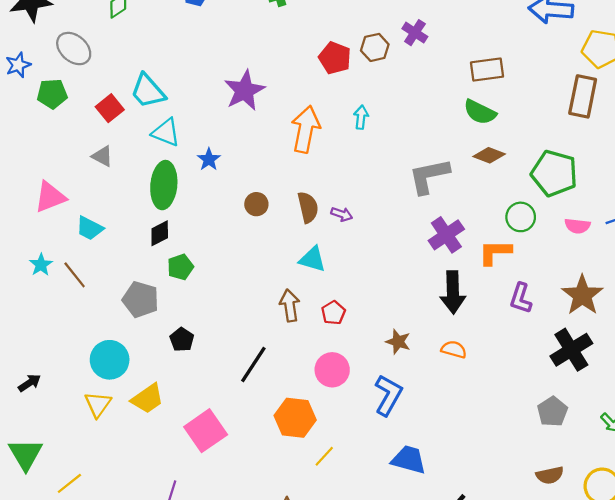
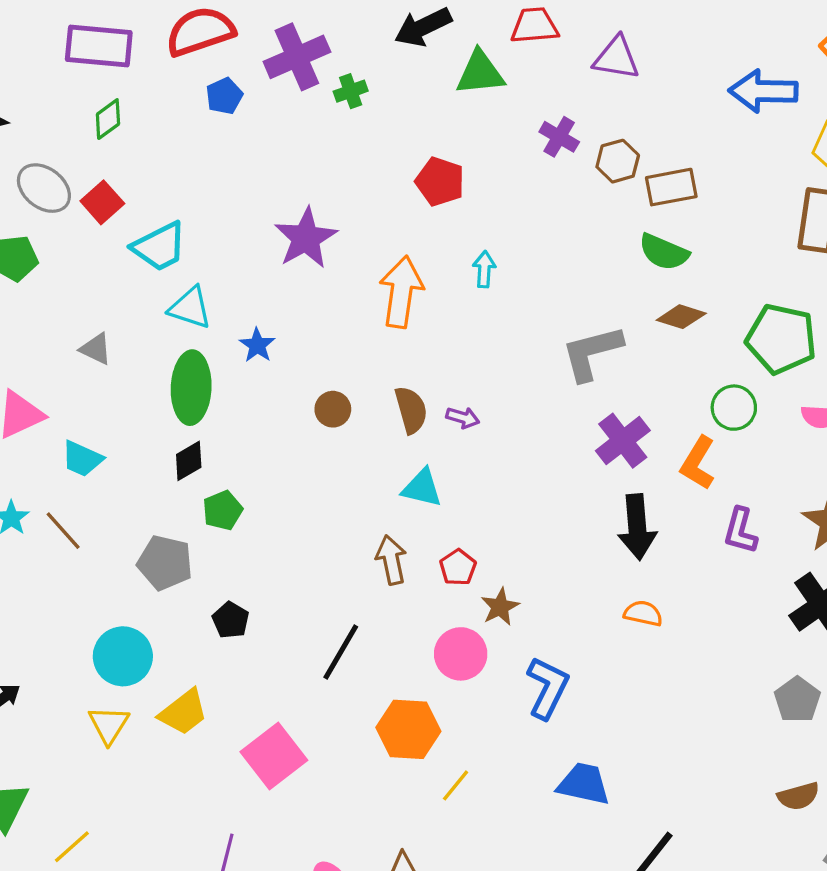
brown hexagon: (375, 47) -> (618, 161), moved
cyan trapezoid: (148, 91) -> (159, 247), turned -72
red square: (110, 108) -> (102, 202), moved
orange L-shape: (495, 252) -> (698, 463), turned -56
brown star: (398, 342) -> (500, 607), moved, turned 30

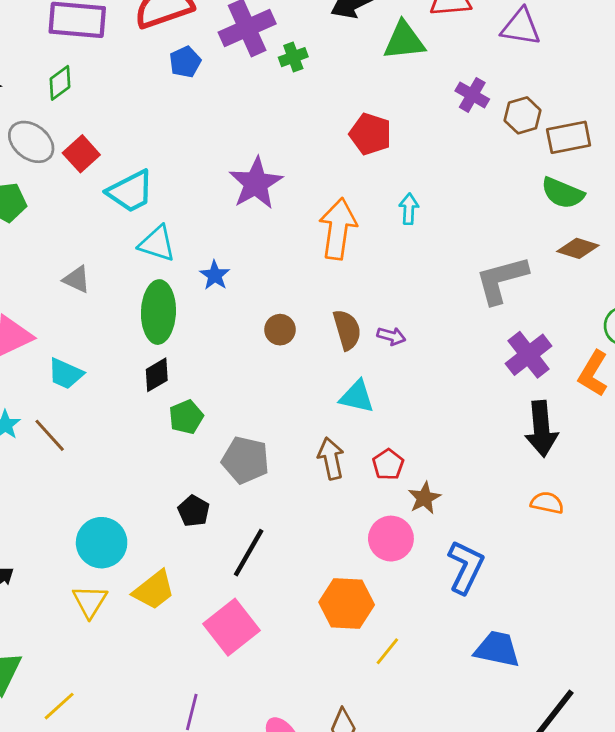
green diamond: (108, 119) -> (60, 83), moved
gray pentagon: (165, 563) -> (245, 460), moved
black line: (341, 652) -> (249, 553), moved

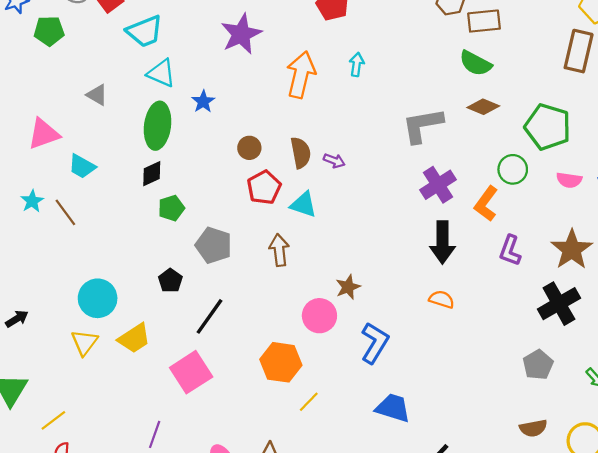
red pentagon: (388, 464) -> (264, 187), moved, size x1.4

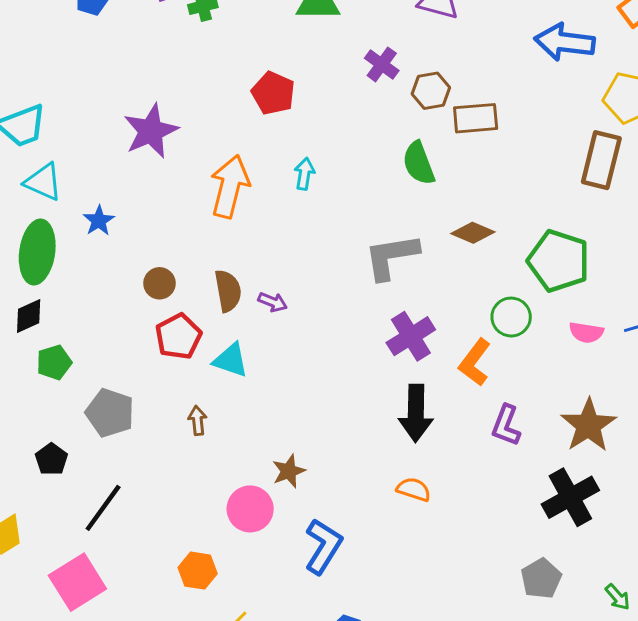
green semicircle: (475, 63) -> (419, 163), moved, turned 40
brown arrow: (279, 250) -> (198, 421), size x0.7
orange hexagon: (281, 362) -> (198, 571), size x0.7

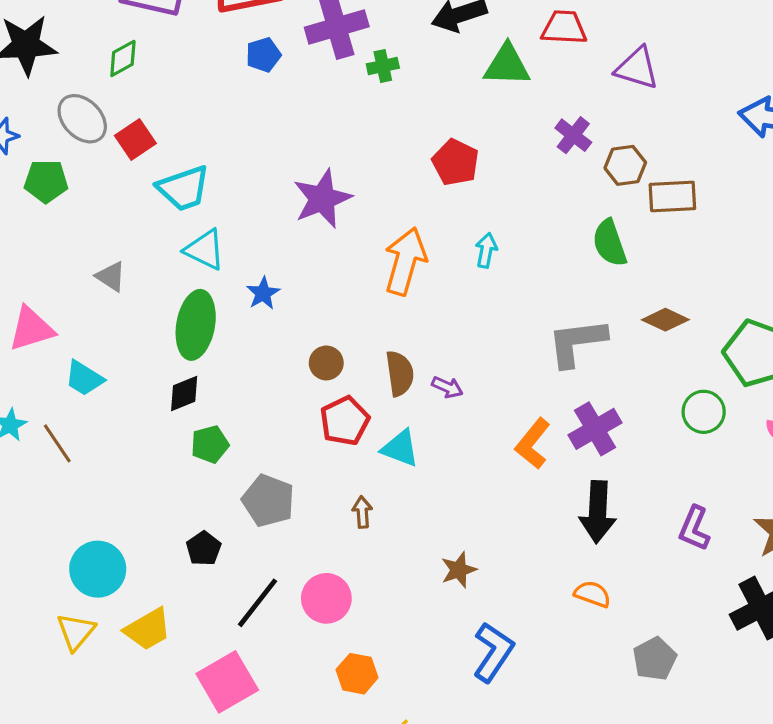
orange L-shape: (475, 362) -> (533, 444), moved
pink circle: (250, 509) -> (326, 598), moved
gray pentagon: (541, 579) -> (655, 659), moved

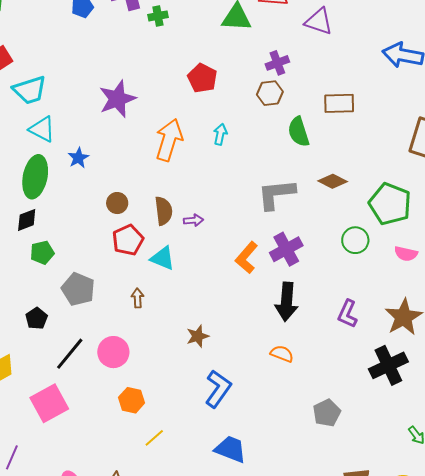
purple cross: (573, 135) -> (277, 63), turned 30
brown hexagon: (625, 165) -> (270, 93), moved
purple arrow: (447, 387) -> (193, 220), turned -30
gray pentagon: (655, 659) -> (327, 413), moved

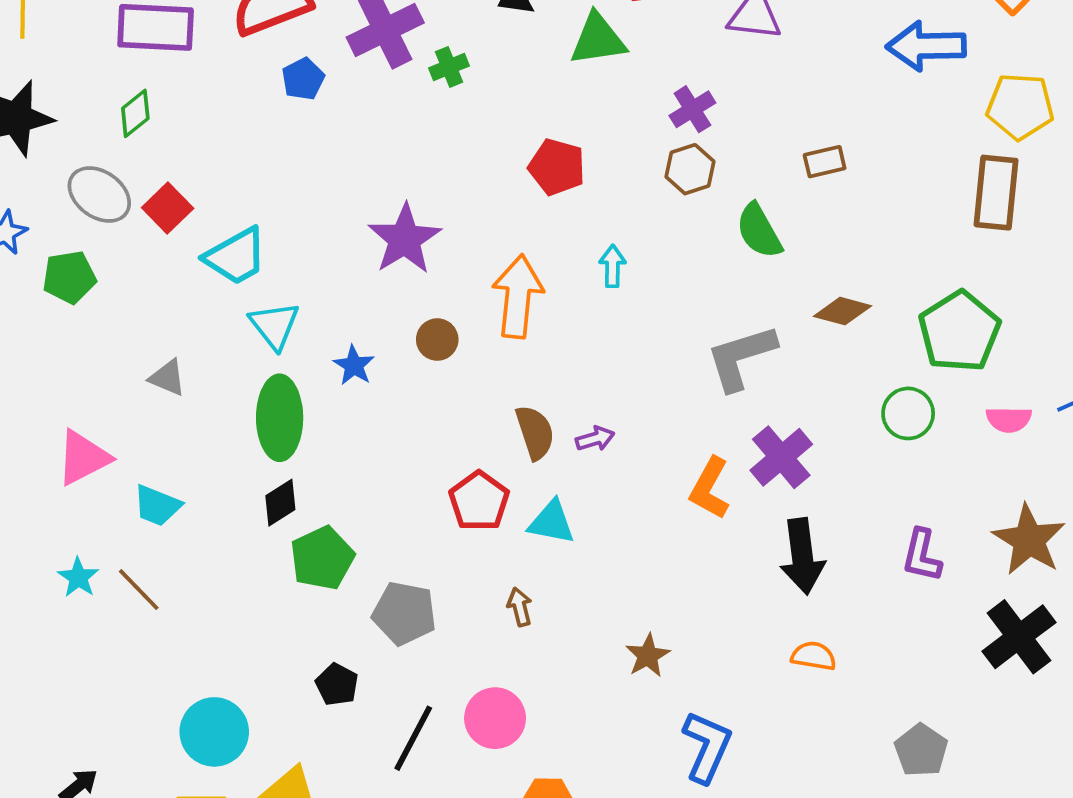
brown rectangle: (339, 103) -> (825, 162), size x0.7
cyan triangle: (42, 129) -> (274, 325), turned 36
brown circle: (117, 203) -> (437, 340), moved
green pentagon: (390, 204) -> (959, 332), turned 30
green pentagon: (42, 253) -> (322, 558), size x1.4

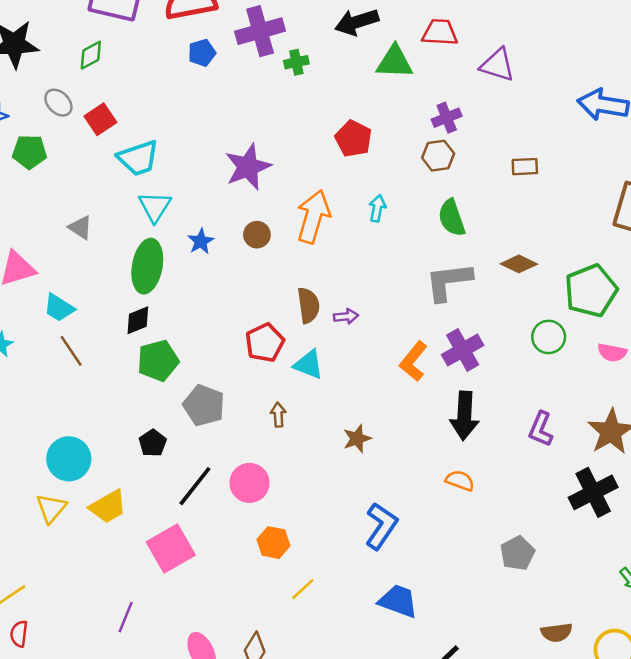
gray ellipse: (99, 194) -> (58, 103), size x0.7
green semicircle: (759, 231) -> (452, 218), moved
brown line: (139, 590) -> (71, 351), moved
brown star: (648, 656) -> (357, 439), moved

